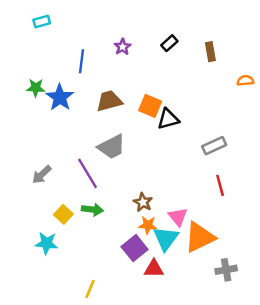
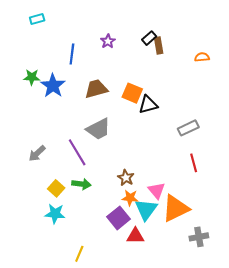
brown rectangle: (210, 52) -> (159, 45), moved
orange semicircle: (245, 81) -> (202, 57), moved
cyan star: (47, 243) -> (55, 214), moved

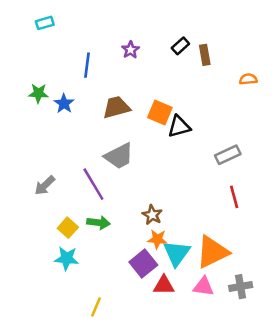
brown rectangle: (159, 45) -> (205, 55), moved
orange semicircle: (202, 57) -> (248, 79), moved
blue star: (53, 86) -> (64, 104), size x0.7
pink triangle: (157, 190) -> (203, 287), moved, turned -42

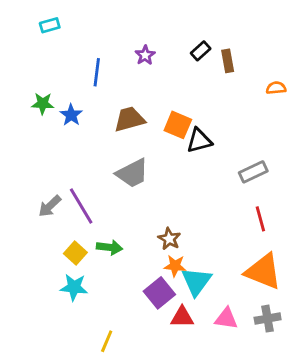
purple line: (93, 184) -> (81, 206), moved
orange triangle: (212, 252) -> (263, 272), moved, turned 48

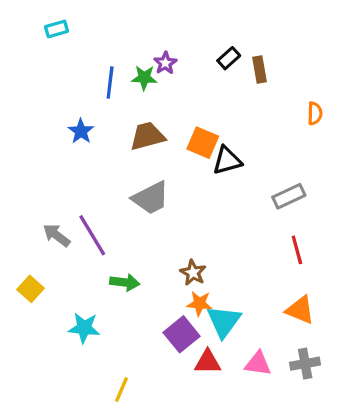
orange semicircle: (276, 88) -> (315, 113), moved, turned 96
green star: (43, 104) -> (144, 78), moved
gray arrow: (50, 206) -> (56, 235), turned 80
yellow square: (75, 253) -> (31, 289), moved
orange triangle: (263, 272) -> (300, 310), size x0.7

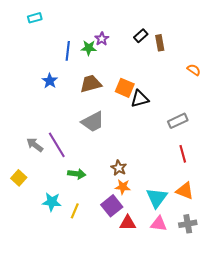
orange semicircle: (315, 113) -> (194, 70), turned -56
cyan triangle: (224, 321) -> (157, 198), moved
yellow line: (121, 390) -> (75, 211), moved

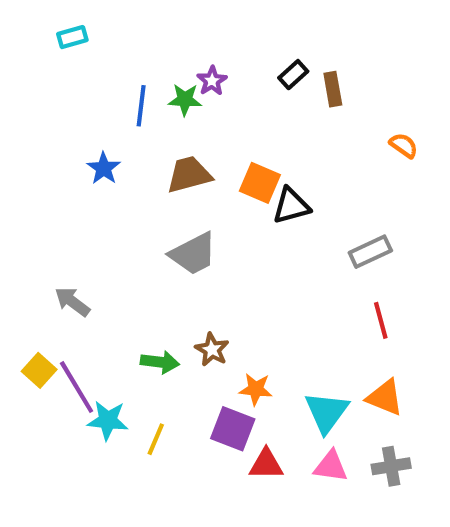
purple line: (57, 145) -> (77, 387), moved
brown star: (119, 168) -> (212, 350), moved
purple square: (112, 206) -> (233, 429), turned -30

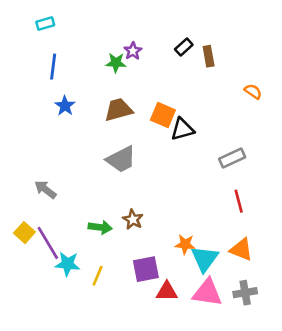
blue line: (141, 106) -> (53, 67), moved
orange star: (256, 389) -> (185, 244), moved
purple square: (233, 429) -> (146, 269), turned -32
pink triangle: (331, 466) -> (207, 293), size x1.4

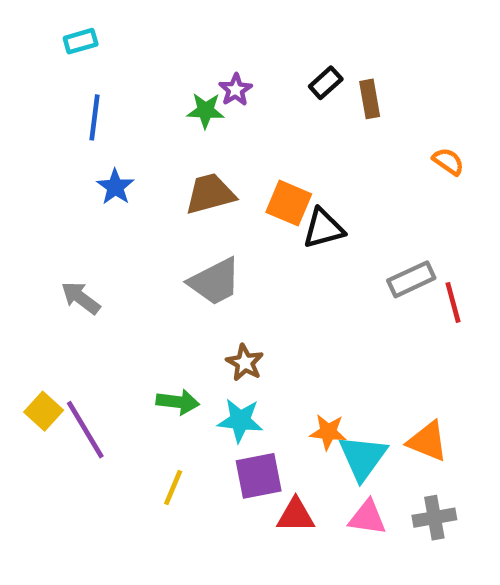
gray arrow: (45, 189) -> (81, 298), moved
red line: (239, 201) -> (453, 302), moved
brown star: (133, 219) -> (245, 363), moved
cyan star: (68, 264) -> (240, 420), moved
pink triangle: (207, 293) -> (367, 518), size x0.7

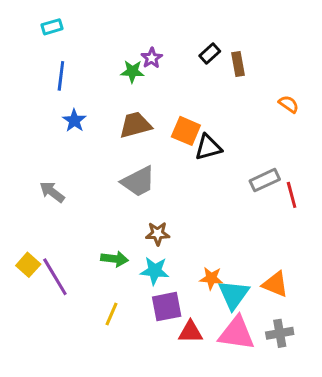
brown star: (245, 363) -> (158, 234), turned -30
pink triangle: (367, 518) -> (237, 333), size x1.5

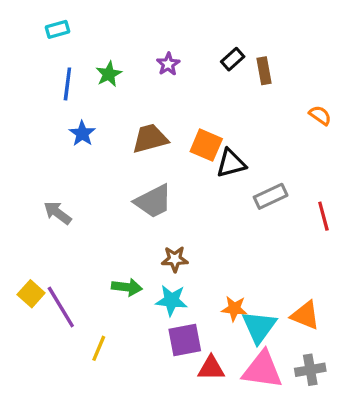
green star: (132, 71) -> (109, 74), moved, turned -30
gray rectangle: (265, 180) -> (271, 196), moved
yellow line: (112, 314) -> (99, 348), moved

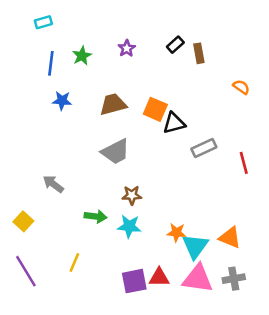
blue star: (82, 134) -> (62, 101), turned -30
gray arrow: (57, 213) -> (53, 184), moved
purple line: (61, 307) -> (26, 271), moved
purple square: (185, 340) -> (134, 281), moved

